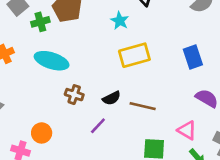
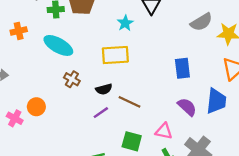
yellow rectangle: (134, 55) -> (115, 55), moved
purple line: (98, 126) -> (101, 113), moved
pink triangle: (187, 130) -> (164, 131), turned -30

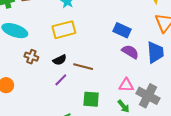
blue rectangle: (182, 68) -> (122, 30), turned -48
purple semicircle: (187, 107) -> (130, 52), moved
pink triangle: (164, 131) -> (126, 85), moved

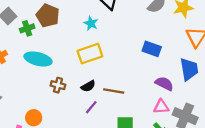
purple semicircle: (130, 52) -> (164, 84), moved

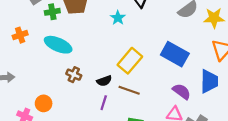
blue rectangle: (152, 49) -> (175, 54), size x1.4
yellow rectangle: (90, 54) -> (130, 61), moved, turned -40
purple line: (91, 107) -> (104, 103), turned -32

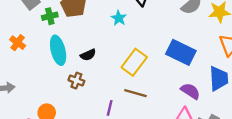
orange cross: (20, 35) -> (18, 43), turned -32
cyan ellipse: (58, 45) -> (58, 50), turned 56
black semicircle: (104, 81) -> (88, 55), moved

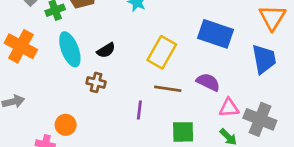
orange cross: (18, 43) -> (21, 46), size x1.6
purple semicircle: (190, 91) -> (208, 82), moved

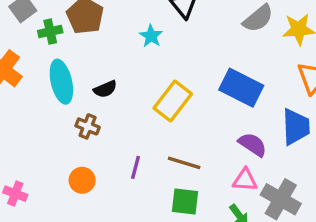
purple semicircle: (208, 82) -> (253, 145), moved
brown line: (168, 89) -> (184, 163), moved
orange circle: (66, 125) -> (82, 180), moved

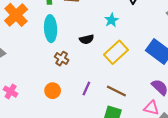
cyan star: (151, 36) -> (111, 20), moved
black semicircle: (105, 89) -> (87, 39), moved

